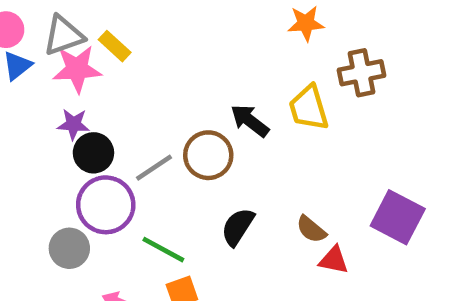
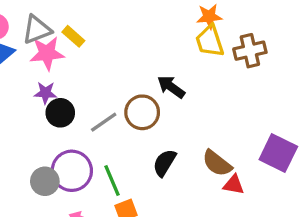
yellow trapezoid: (309, 108) -> (210, 41), moved
purple circle: (106, 205) -> (72, 171), moved
brown semicircle: (311, 229) -> (217, 163), size x1.4
green line: (163, 250) -> (112, 180), turned 40

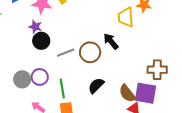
yellow trapezoid: (210, 41) -> (126, 17), moved
brown cross: (250, 51) -> (157, 70), moved
purple square: (278, 153) -> (146, 93), moved, turned -30
purple circle: (72, 171) -> (40, 77), size x0.7

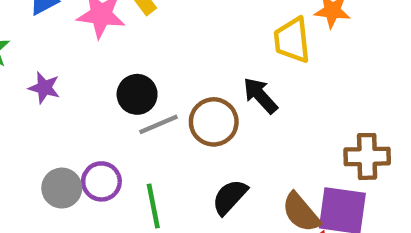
purple star: (35, 27) -> (44, 88), moved
black circle: (41, 41) -> (137, 94), moved

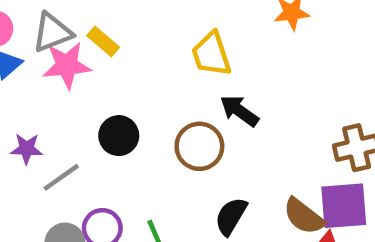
yellow trapezoid: (292, 40) -> (211, 54), moved
gray line: (159, 124) -> (61, 177), moved

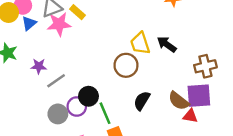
yellow trapezoid: (211, 54) -> (140, 43), moved
black arrow: (239, 111) -> (167, 44), moved
black circle: (119, 136) -> (88, 96), moved

